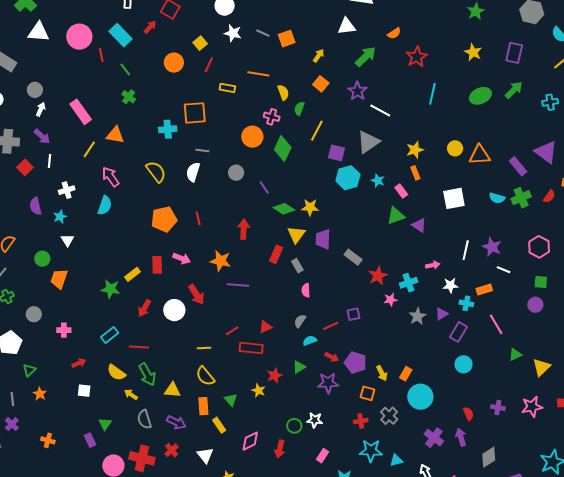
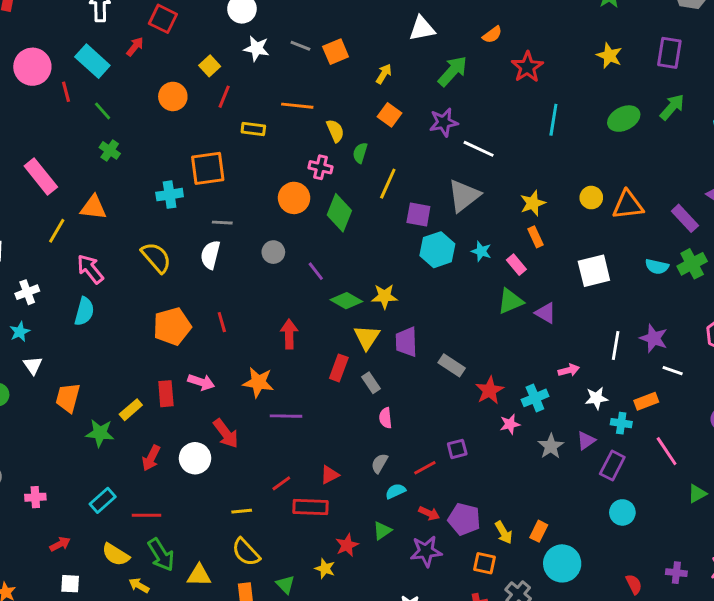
purple star: (357, 91) -> (444, 122), turned 30
orange trapezoid: (59, 279) -> (68, 398), moved

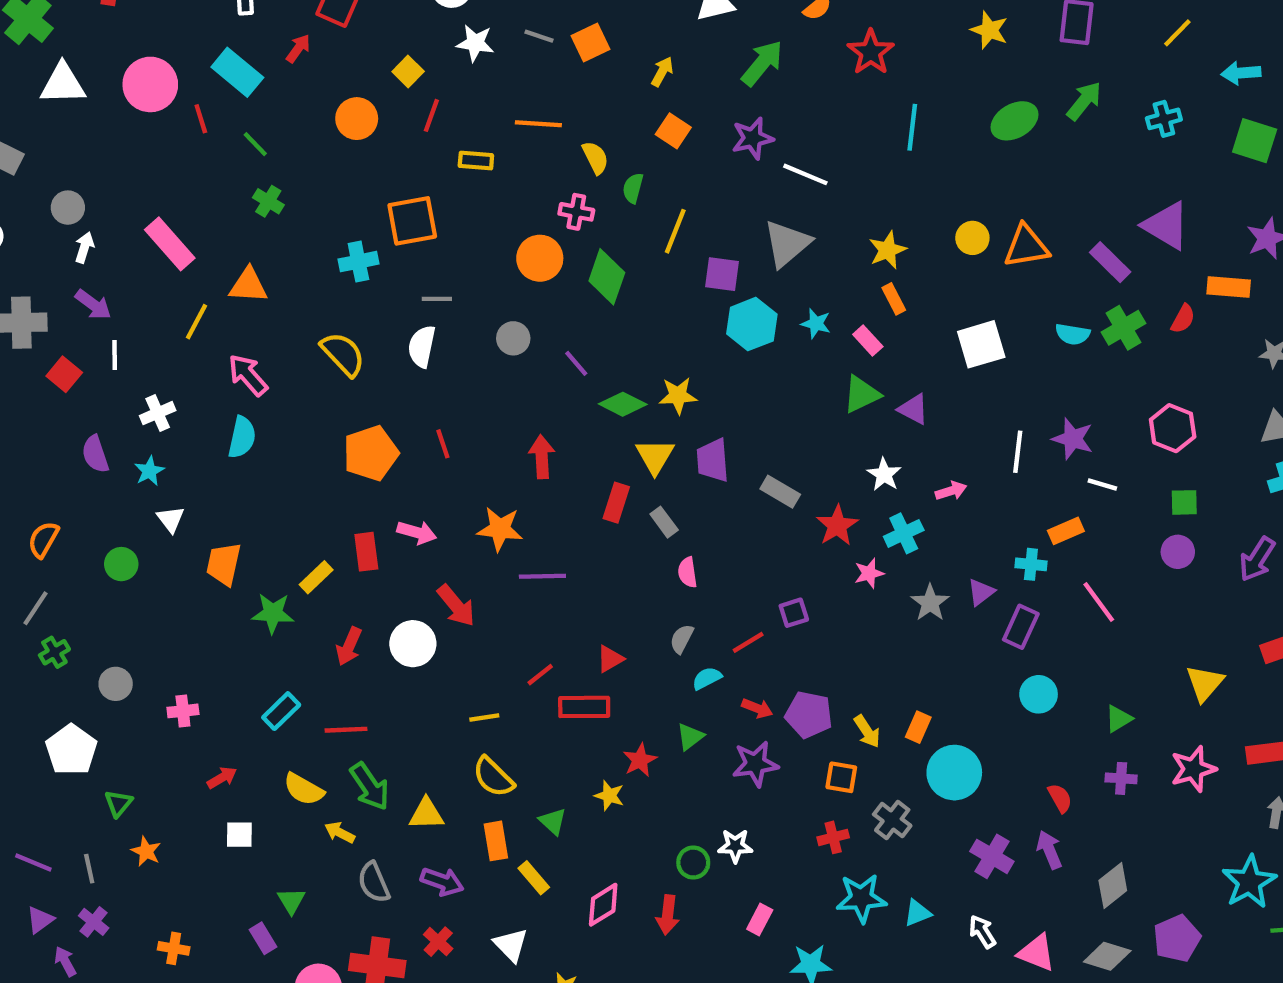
white star: (596, 398) -> (884, 474), moved, turned -30
green triangle: (697, 494) -> (1119, 719), moved

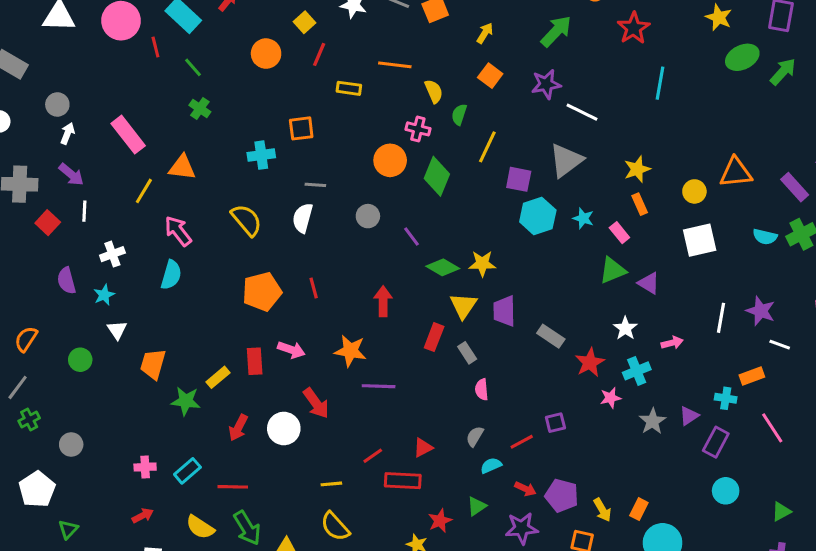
green ellipse: (1015, 121) -> (742, 57), moved
orange square: (412, 221) -> (301, 128), size x0.7
yellow circle: (972, 238) -> (694, 191), moved
pink cross: (183, 711) -> (145, 467), moved

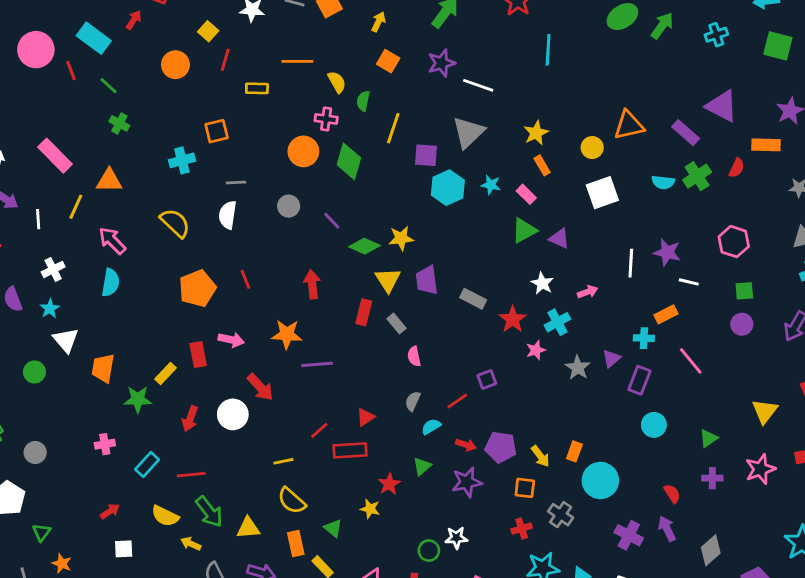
white line: (84, 211) -> (38, 219), moved
white triangle: (117, 330) -> (66, 340), size x1.4
pink cross: (145, 467) -> (105, 444), moved

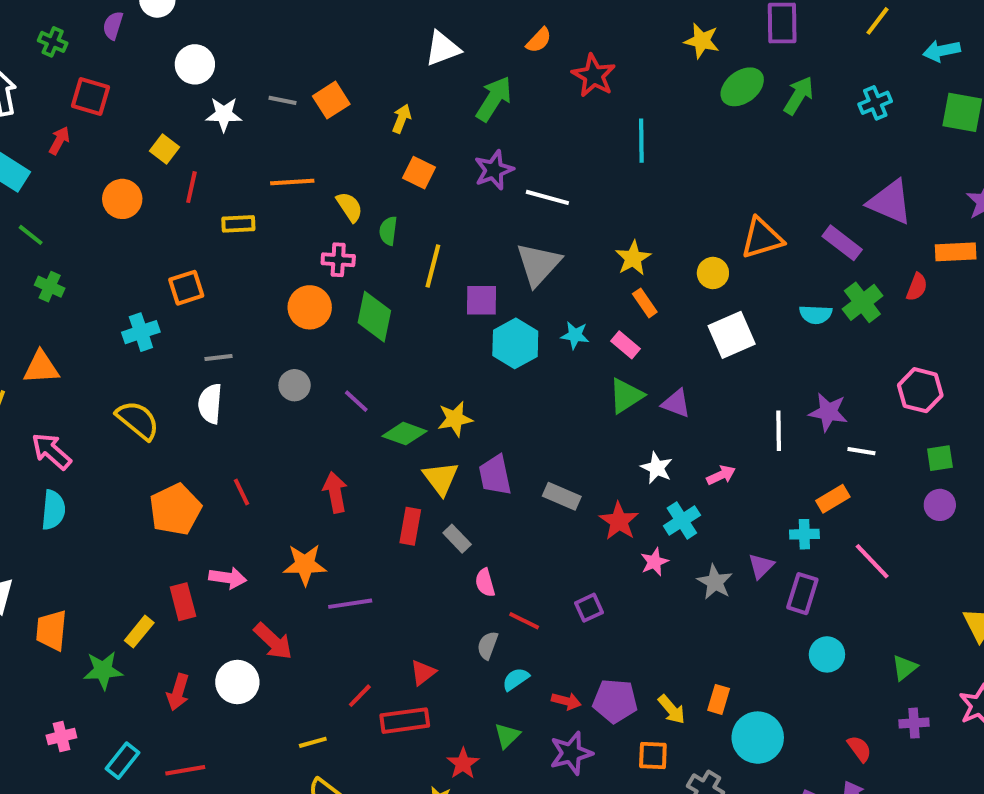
red line: (457, 401) -> (524, 621), moved, turned 65

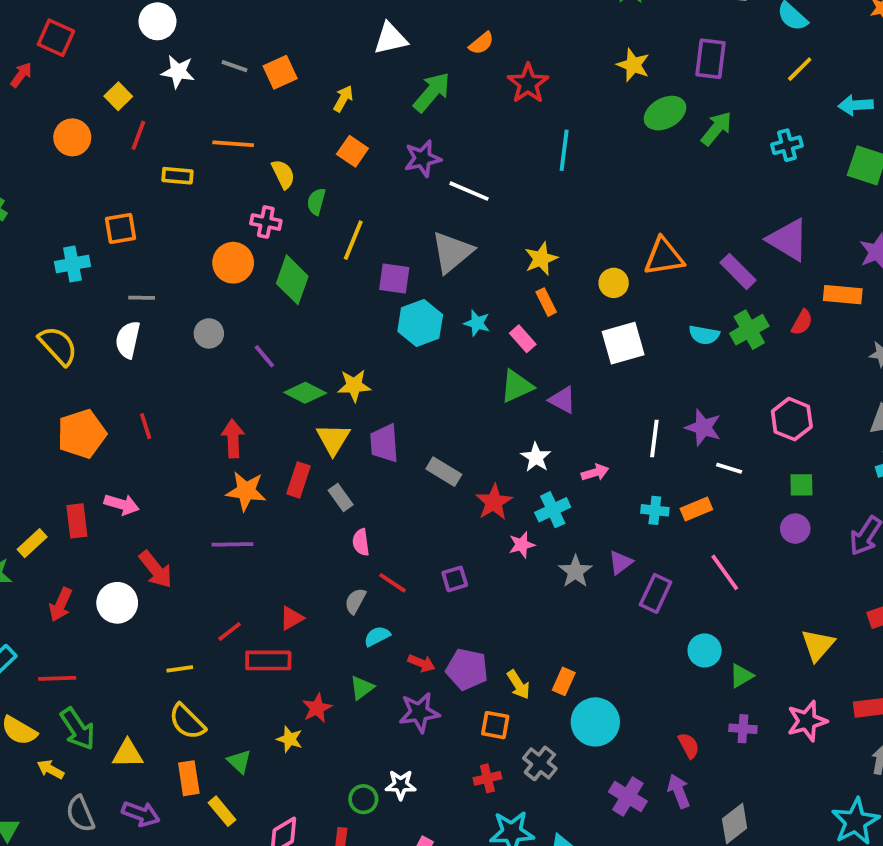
cyan cross: (804, 534) -> (655, 510), moved
orange star: (305, 565) -> (246, 491), moved
cyan circle: (827, 654) -> (705, 650), moved

